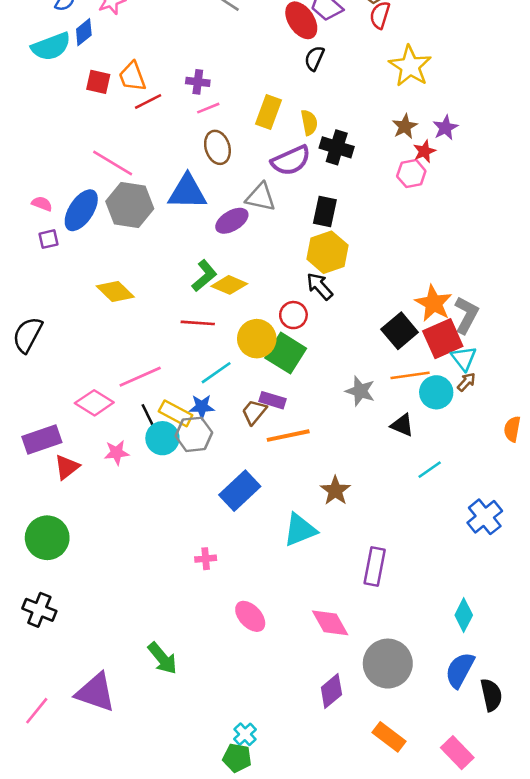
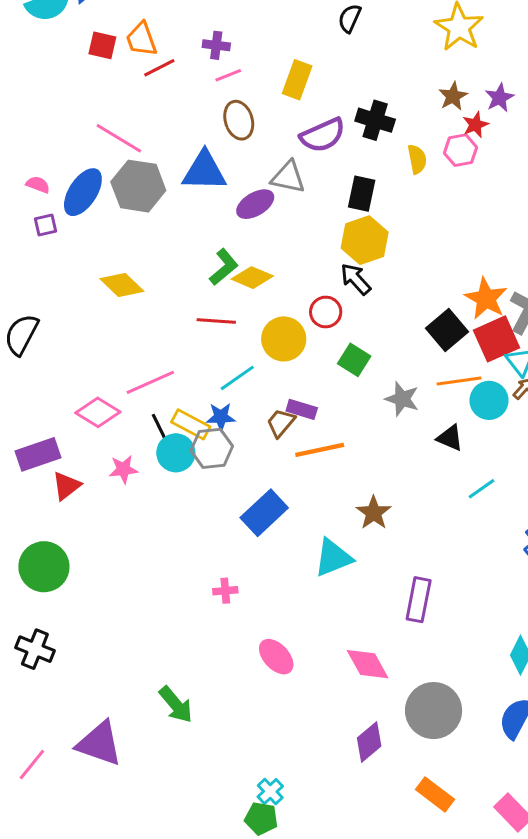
yellow semicircle: (309, 122) -> (417, 159), moved
green square: (286, 353) -> (354, 360), moved, size x0.7

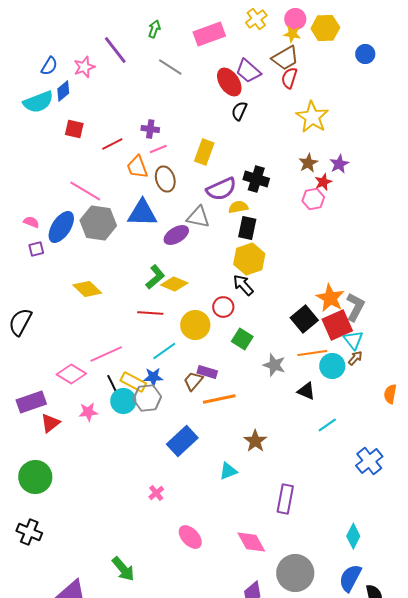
orange trapezoid: (141, 39) -> (137, 167), moved
yellow semicircle: (417, 159) -> (238, 207), moved, turned -90
cyan triangle: (333, 558) -> (228, 471), size x0.7
pink cross: (225, 591) -> (156, 493), turned -35

